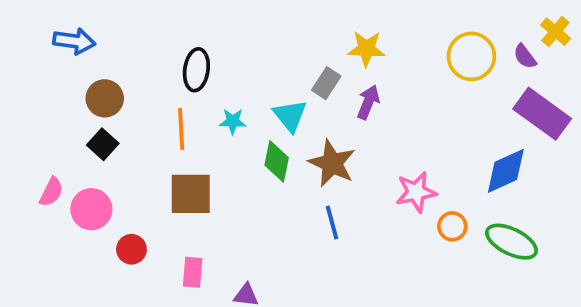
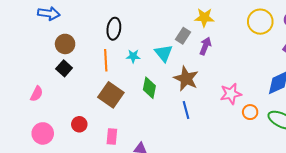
green diamond: (277, 161) -> (149, 88), moved
brown square: (191, 194) -> (111, 95), turned 35
pink circle: (91, 209) -> (43, 133), moved

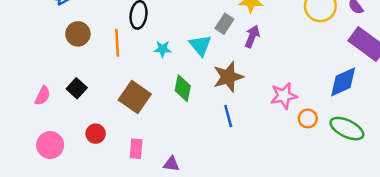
orange line: (106, 60) -> (117, 43), moved
black square: (64, 68) -> (77, 88), moved
brown star: (186, 79) -> (228, 77), turned 30

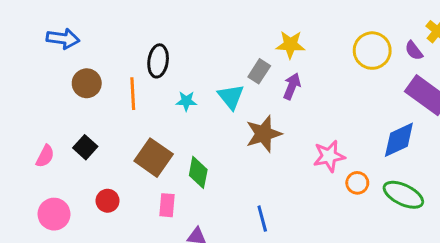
green diamond: (183, 88) -> (198, 172), moved
blue line: (228, 116) -> (262, 219), moved
pink rectangle: (136, 149) -> (167, 205), moved

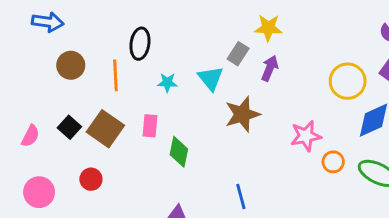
yellow circle: (372, 51) -> (348, 81), moved
brown square: (154, 158) -> (105, 129), moved
pink rectangle: (167, 205) -> (150, 126), moved

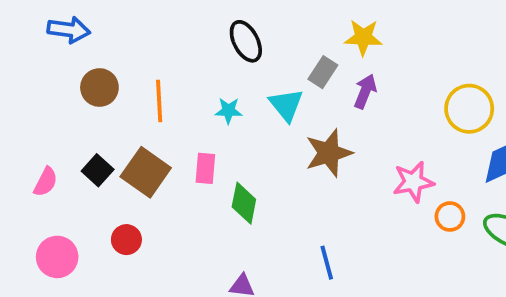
black ellipse: (140, 44) -> (246, 41), moved, turned -36

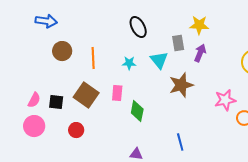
gray rectangle: (323, 72) -> (178, 43), turned -42
black square: (98, 170) -> (56, 102), moved, turned -35
pink circle: (57, 257) -> (34, 126), moved

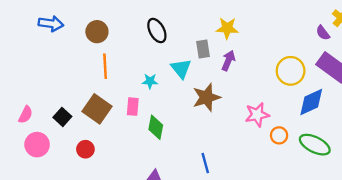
brown circle: (62, 51) -> (97, 32), moved
cyan star: (129, 63) -> (150, 81), moved
pink semicircle: (34, 100) -> (26, 115), moved
black square: (56, 102) -> (62, 117), turned 35

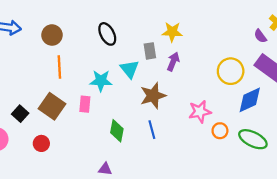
cyan star: (150, 81) -> (101, 81), size x1.5
green diamond: (156, 127) -> (117, 131), moved
blue line: (205, 163) -> (152, 130), moved

